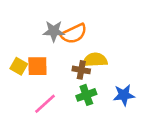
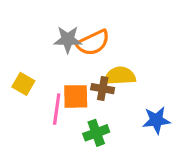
orange square: (37, 66) -> (76, 96), moved
green cross: (86, 95) -> (96, 133), moved
pink line: (45, 104) -> (57, 109), moved, turned -40

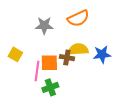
orange semicircle: (93, 43) -> (78, 18), moved
blue star: (156, 120) -> (102, 54), moved
green cross: (96, 133) -> (50, 87), moved

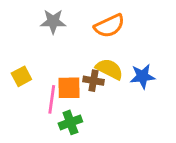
gray star: (44, 26) -> (53, 22), moved
yellow semicircle: (78, 49) -> (109, 69), turned 30
yellow square: (15, 54) -> (21, 76), turned 32

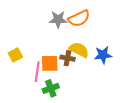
gray star: (53, 22) -> (58, 20), moved

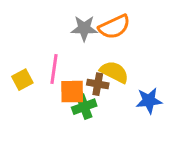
blue star: (103, 55) -> (149, 101), moved
pink line: (37, 72) -> (54, 69), moved
green cross: (51, 88) -> (84, 107), moved

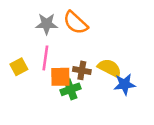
orange semicircle: (114, 27) -> (76, 23), moved, turned 68
gray star: (84, 28) -> (47, 24), moved
yellow semicircle: (114, 72) -> (109, 68), moved

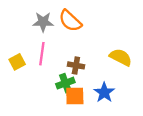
yellow semicircle: (109, 68) -> (121, 57), moved
orange square: (60, 77) -> (75, 96), moved
blue star: (125, 84) -> (104, 92), moved, turned -30

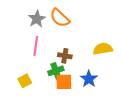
gray star: (43, 22) -> (37, 19), turned -30
yellow semicircle: (121, 57) -> (103, 49), turned -36
yellow square: (17, 62) -> (25, 81), moved

